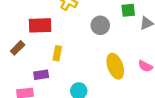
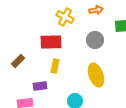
red rectangle: (40, 25) -> (51, 42), moved
yellow ellipse: (115, 66) -> (96, 75), moved

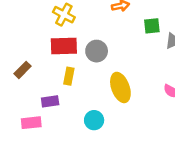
yellow cross: (65, 17) -> (64, 15), moved
gray circle: (95, 40) -> (97, 51), moved

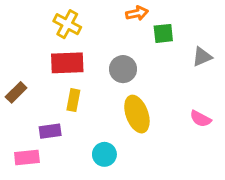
green square: (152, 26) -> (163, 33), moved
gray circle: (97, 51) -> (123, 69), moved

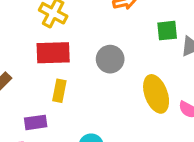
green square: (163, 33) -> (167, 31), moved
yellow ellipse: (137, 114) -> (156, 94), moved

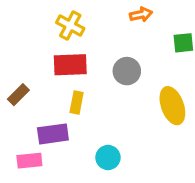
purple rectangle: (36, 122) -> (53, 134), size x1.4

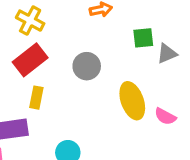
red rectangle: (70, 65) -> (30, 60), turned -36

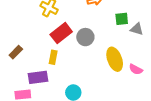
gray triangle: (167, 54) -> (137, 29), turned 40
red rectangle: (30, 60) -> (61, 33), moved

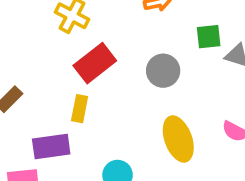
gray circle: (85, 37) -> (163, 71), moved
yellow ellipse: (115, 59) -> (178, 139), moved

